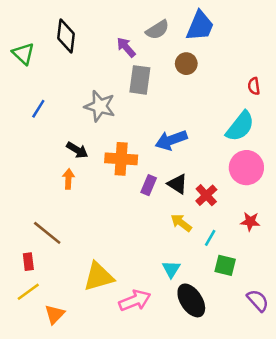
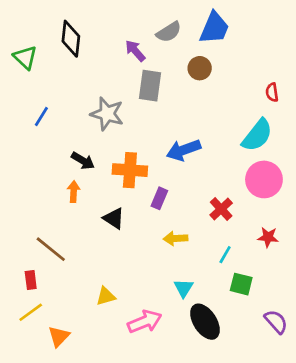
black triangle: (177, 184) -> (114, 218), moved
yellow arrow: (181, 223) -> (175, 238), moved, turned -40
yellow triangle: (99, 277) -> (106, 296), size x0.6

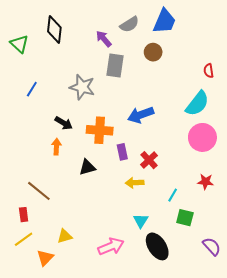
purple rectangle: (159, 198) -> (122, 152), turned -35
red cross: (221, 209) -> (149, 160), moved
black triangle: (114, 218) -> (87, 167), turned -48
yellow triangle: (106, 296) -> (65, 236), moved

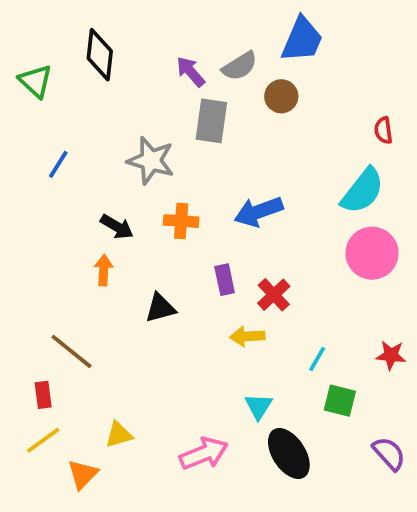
gray semicircle: (129, 24) -> (240, 66), moved
orange cross: (100, 130) -> (181, 221), moved, size x0.7
red star: (206, 182) -> (391, 355), moved

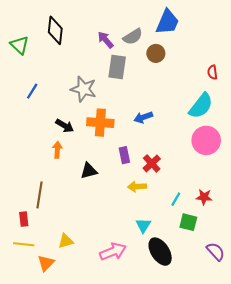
blue arrow: (259, 212) -> (143, 117), size x0.7
orange cross: (181, 221) -> (100, 123), size x1.4
brown line: (71, 351) -> (40, 195), turned 60
red star: (391, 355) -> (204, 197), moved
yellow line: (43, 440) -> (24, 244), turned 42

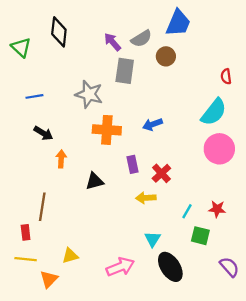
blue line: (32, 91) -> (34, 96), turned 49
black arrow: (65, 126) -> (43, 133), moved

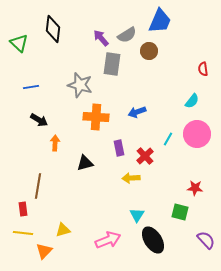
cyan semicircle: (214, 112) -> (192, 101), size x0.6
cyan line: (187, 211) -> (168, 139), moved

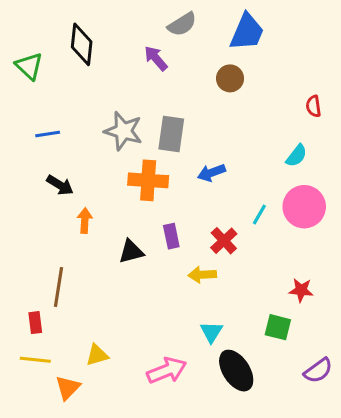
gray semicircle: (127, 35) -> (182, 24), moved
gray rectangle: (112, 64) -> (171, 134), moved
purple rectangle: (119, 148) -> (171, 236), moved
purple semicircle: (206, 240) -> (318, 371), turned 96

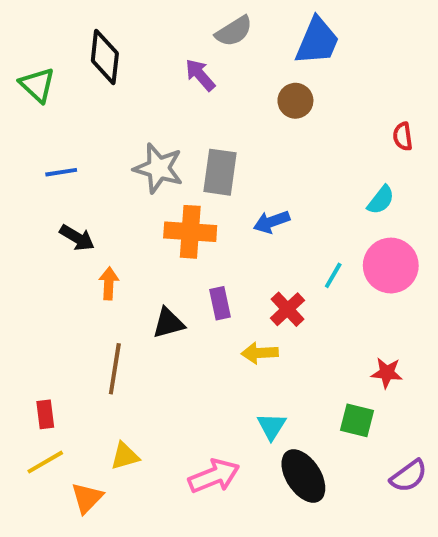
brown line: (58, 287) -> (115, 369), moved
yellow line: (35, 360) -> (45, 462), turned -36

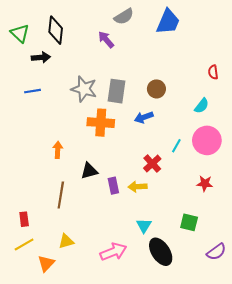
green triangle: (37, 85) -> (20, 33), moved
brown circle: (295, 101) -> (156, 89), moved
black arrow: (77, 238) -> (41, 57), moved, turned -36
purple rectangle: (220, 303) -> (113, 186), moved
red star: (387, 373) -> (205, 183), moved

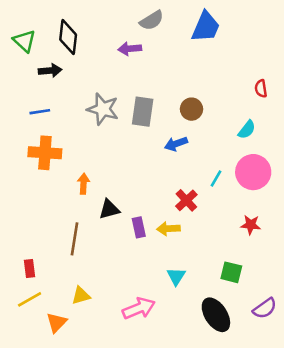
purple arrow: (106, 40) -> (130, 49), turned -54
orange cross: (101, 123) -> (45, 153), moved
orange arrow: (58, 150) -> (84, 184), moved
black ellipse: (161, 252) -> (216, 315), moved

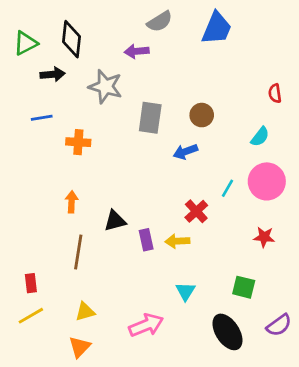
green triangle: (24, 41) -> (25, 43), turned 50
gray star: (103, 109) -> (105, 87), moved
orange cross: (45, 153) -> (78, 142), moved, size x0.7
orange arrow: (84, 184) -> (72, 202), moved
orange triangle: (57, 322) -> (80, 347), moved

